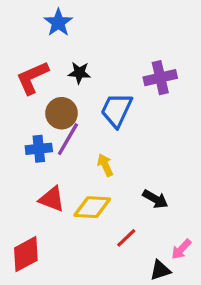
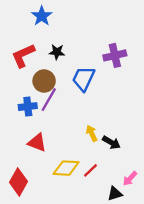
yellow arrow: (105, 165) -> (92, 133), moved
yellow diamond: (92, 207) -> (66, 168), moved
red diamond: (26, 254) -> (19, 182), turned -32

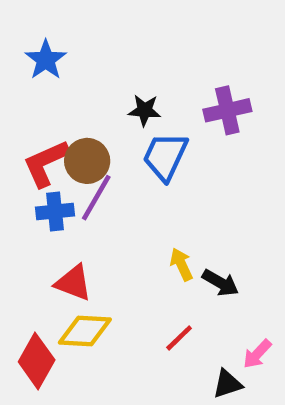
blue star: (42, 16) -> (46, 60), moved
black star: (57, 52) -> (145, 110), moved
red L-shape: (23, 55) -> (46, 163), moved
yellow diamond: (66, 168) -> (85, 331), moved

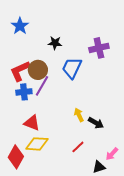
black star: (145, 110) -> (55, 43), moved

